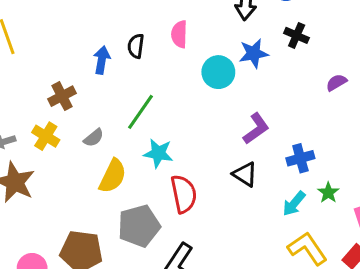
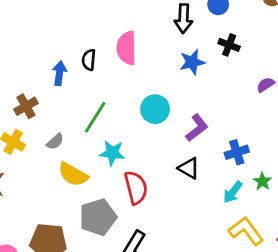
pink semicircle: (179, 34) -> (126, 48), size x1.4
cyan circle: (218, 72) -> (155, 109), moved
yellow semicircle: (113, 176) -> (73, 174), turned 96

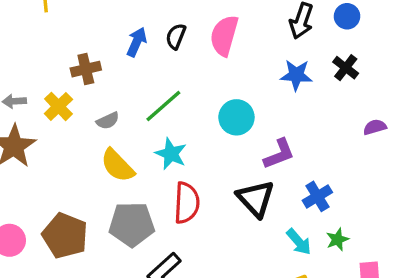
blue cross: (237, 152) -> (317, 196), turned -30
black triangle: (189, 168) -> (256, 199), size x1.4
cyan arrow: (233, 192) -> (299, 242), turned -95

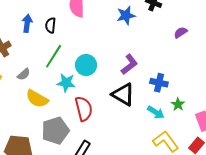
black semicircle: (176, 36) -> (51, 25), moved
cyan circle: (236, 117) -> (86, 65), moved
blue cross: (317, 196) -> (159, 83), turned -30

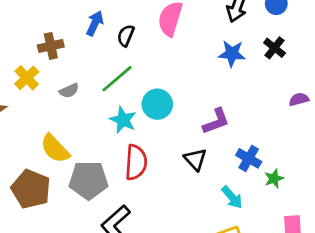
black triangle: (123, 94) -> (195, 159), size x0.7
yellow semicircle: (37, 99) -> (55, 149), moved
green star: (178, 104) -> (274, 178), moved

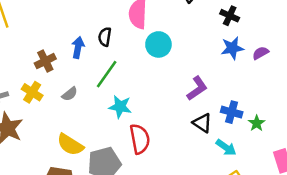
blue arrow: (95, 23) -> (78, 47), moved
blue star: (232, 54) -> (232, 48), moved
cyan circle: (157, 104) -> (158, 44), moved
black triangle: (195, 159) -> (202, 123), moved

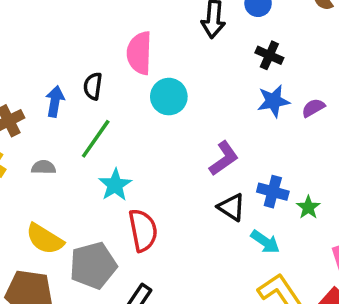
gray semicircle: (70, 94) -> (44, 167), turned -140
cyan star: (120, 107) -> (115, 185), turned 30

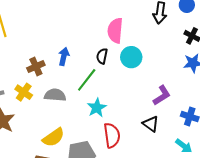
black semicircle: (93, 86) -> (102, 56), moved
gray semicircle: (44, 167) -> (55, 95), size x1.5
black triangle: (231, 207) -> (151, 124), moved
yellow semicircle: (45, 239) -> (53, 137), turned -70

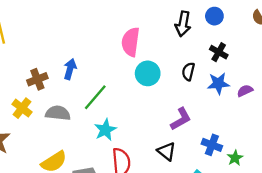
black semicircle: (102, 56) -> (188, 72), moved

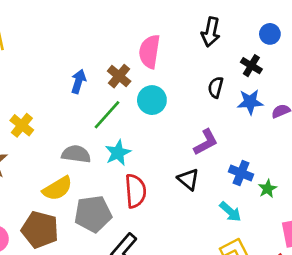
blue circle: (214, 16) -> (270, 34), moved
cyan circle: (148, 73) -> (152, 100), moved
brown cross: (37, 79) -> (119, 76), moved, turned -30
gray semicircle: (58, 113) -> (76, 154), moved

